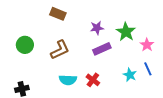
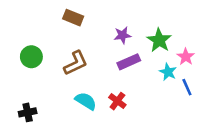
cyan star: (130, 75) -> (168, 72), moved
cyan semicircle: (68, 80) -> (86, 101), turned -150

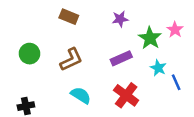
purple star: (122, 35) -> (120, 19), moved
pink star: (186, 57) -> (175, 30), moved
red cross: (117, 101) -> (126, 95), moved, size x1.5

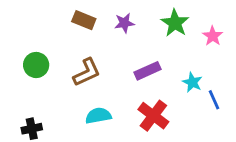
purple star: (120, 19) -> (124, 23), moved
green star: (150, 38) -> (175, 23), moved
cyan semicircle: (81, 95) -> (98, 116), turned -42

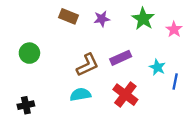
brown L-shape: (87, 72) -> (87, 65), moved
blue line: (214, 100) -> (175, 82), turned 35

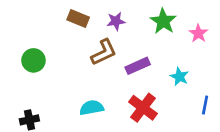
brown L-shape: (87, 65) -> (104, 52), moved
blue line: (175, 82) -> (205, 105), moved

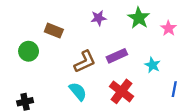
brown rectangle: (78, 19) -> (54, 31), moved
brown L-shape: (104, 52) -> (85, 62), moved
cyan semicircle: (92, 108) -> (78, 91), turned 60

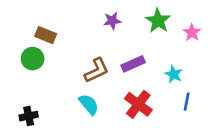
brown rectangle: (54, 31) -> (46, 35), moved
blue line: (174, 89) -> (187, 102), moved

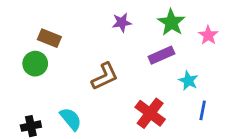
purple rectangle: (133, 64) -> (161, 55), moved
cyan semicircle: (89, 104) -> (71, 119), moved

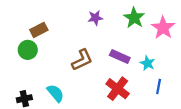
pink star: (208, 35) -> (163, 28), size x1.5
brown rectangle: (49, 38) -> (39, 30), turned -49
purple rectangle: (161, 55) -> (120, 57), moved, turned 48

